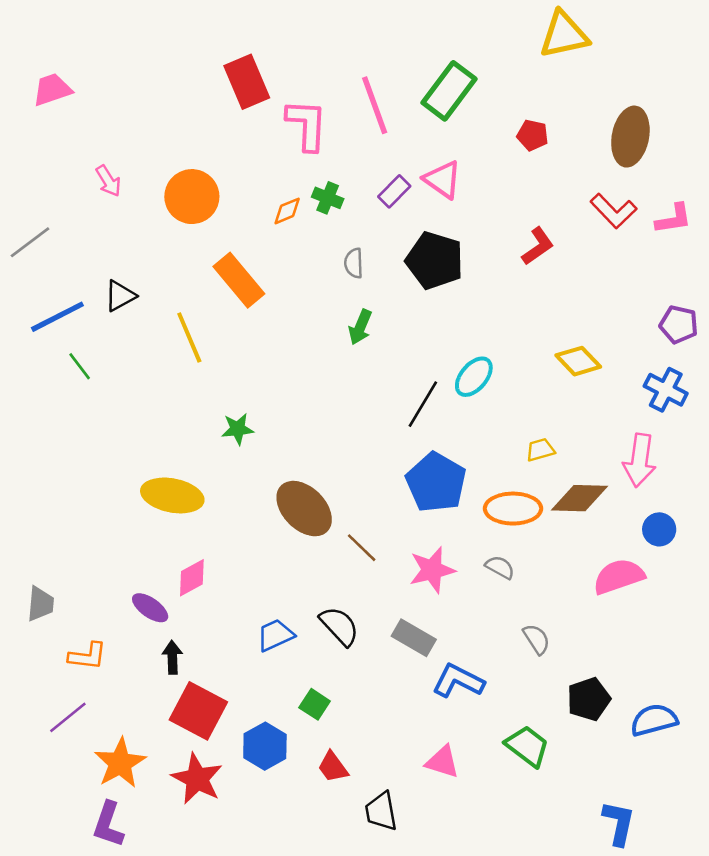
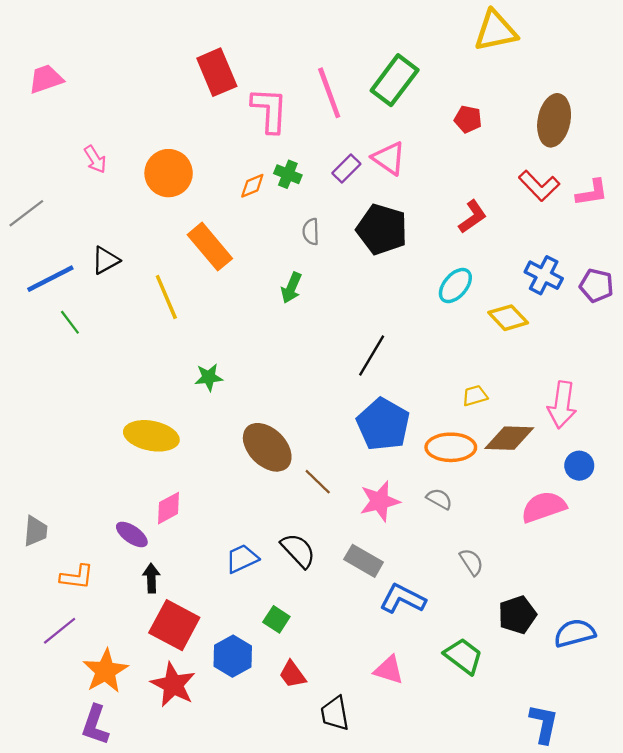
green arrow: (360, 327) -> (291, 288), moved
cyan ellipse: (474, 377) -> (455, 286), moved
blue cross: (666, 390) -> (544, 275), moved

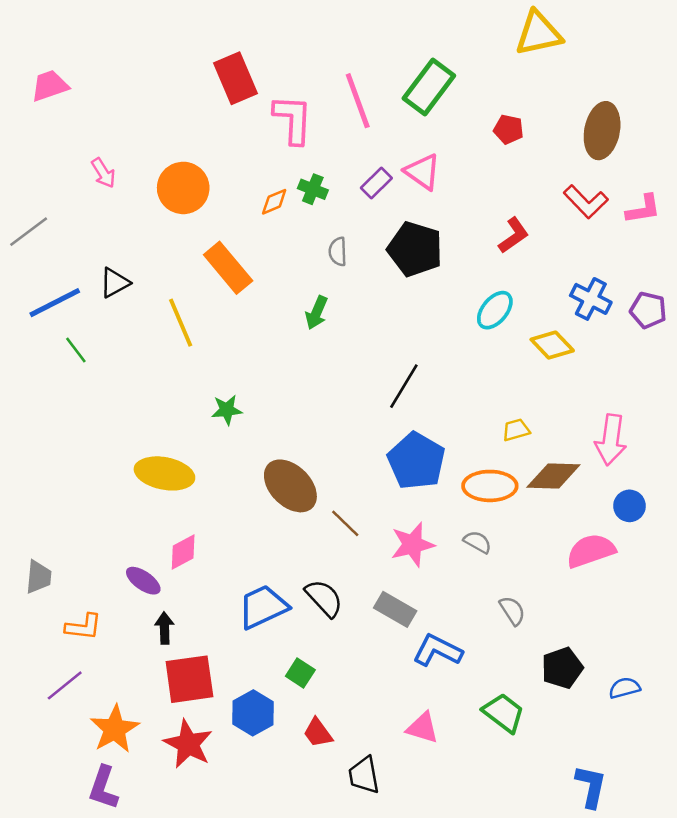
blue trapezoid: (242, 559) -> (263, 607), size x1.4
red square: (174, 625) -> (189, 679), turned -36
blue semicircle: (575, 633) -> (625, 688), size x0.7

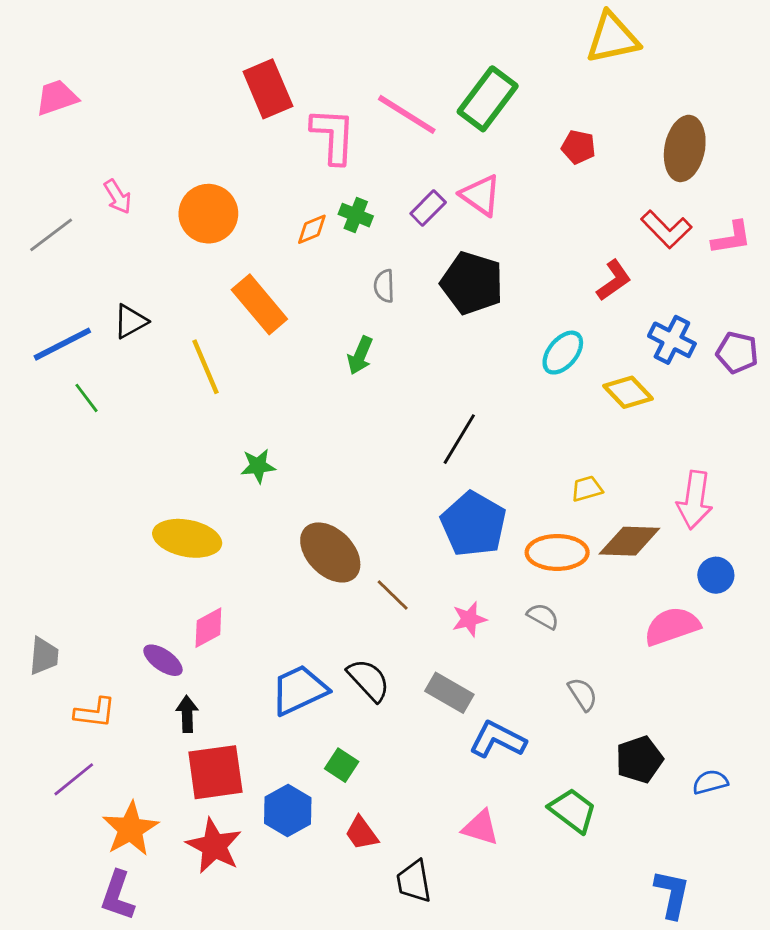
pink line: (358, 101) -> (407, 114), turned -38
gray line: (29, 232) -> (51, 235), moved
red L-shape: (514, 235) -> (614, 280), moved
pink star: (413, 545) -> (469, 619), size x0.7

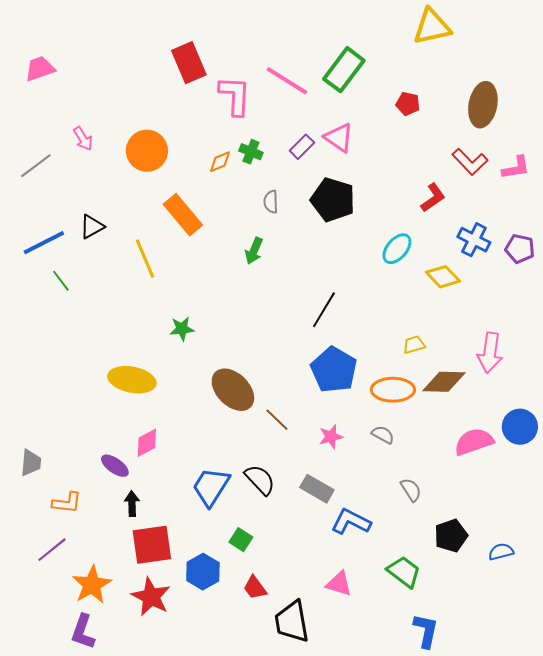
blue circle: (716, 575) -> (520, 427), moved, size x1.4
blue trapezoid: (299, 690) -> (211, 487), turned -33
black trapezoid: (414, 881) -> (292, 622), size x1.4
blue L-shape: (672, 894) -> (426, 631), moved

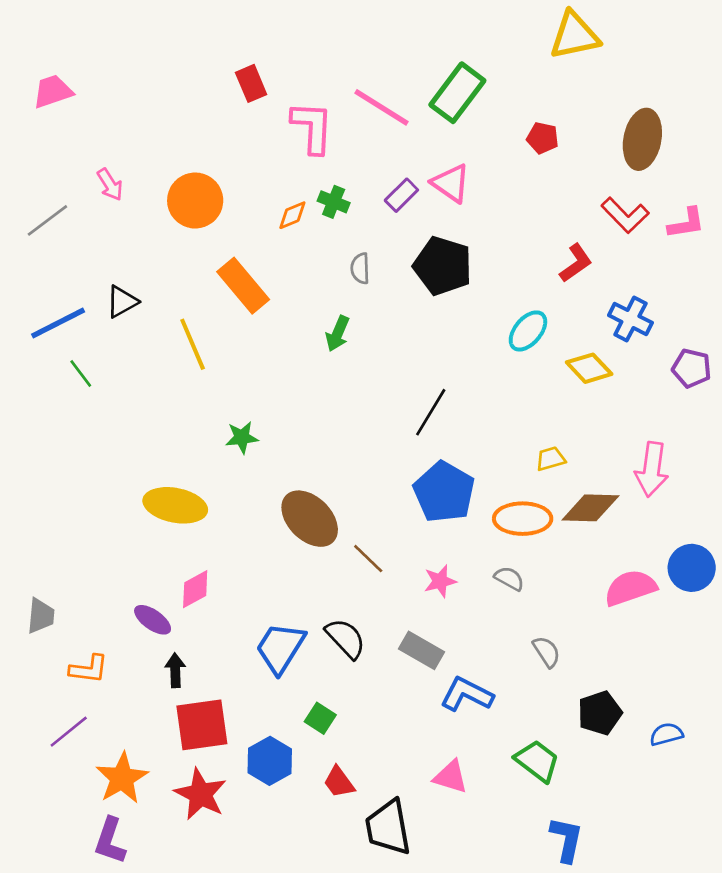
red rectangle: (189, 63) -> (251, 83), size x0.7
purple pentagon: (520, 249) -> (692, 368), moved

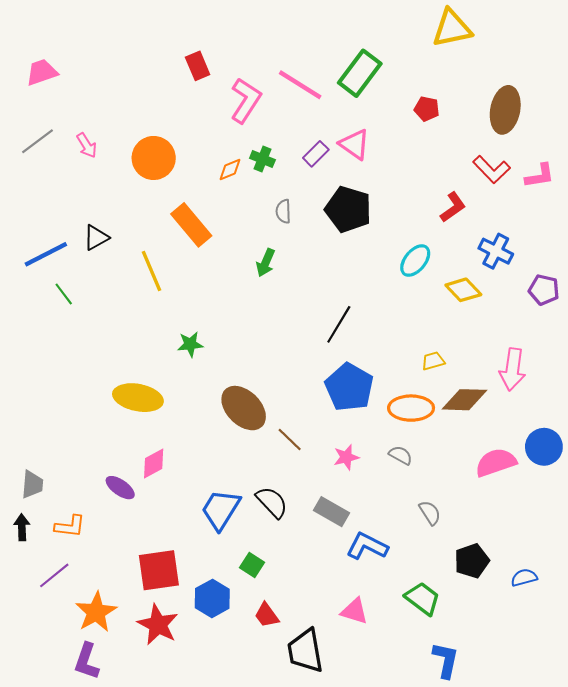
pink L-shape: (312, 127) -> (246, 100), turned 30
gray line: (47, 220) -> (38, 141), moved
black arrow: (175, 670) -> (22, 527), moved

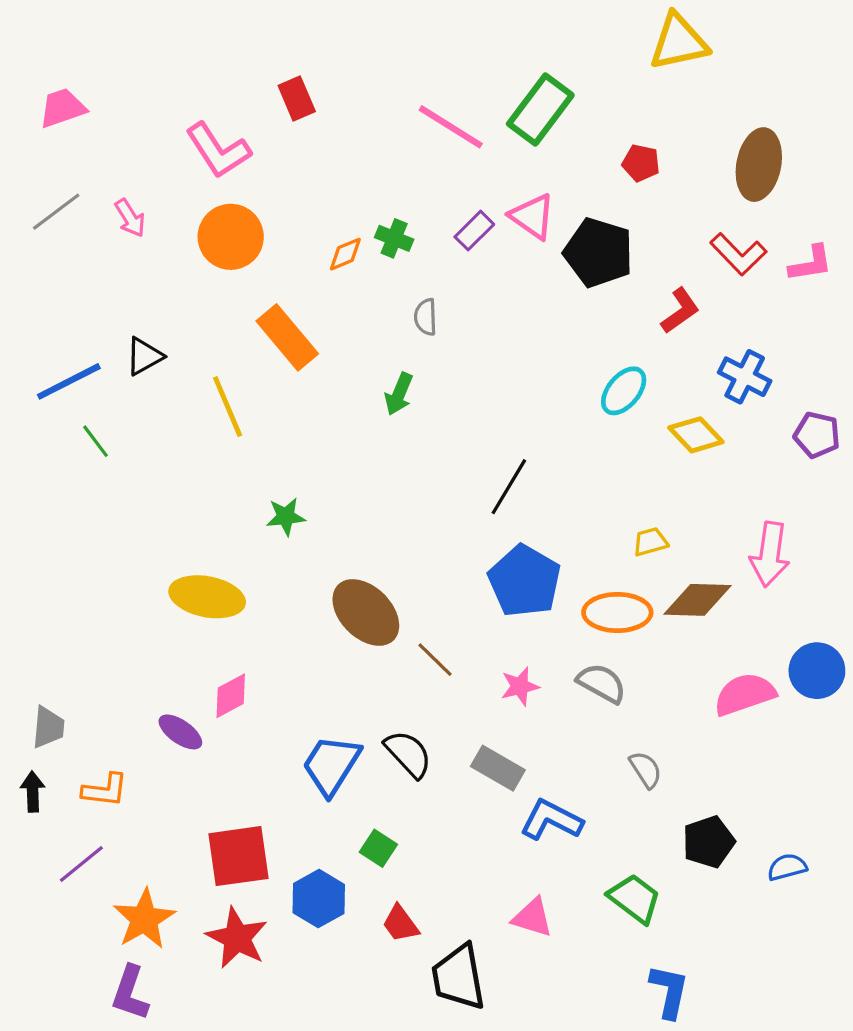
pink L-shape: (246, 100) -> (218, 150), moved, turned 114
black pentagon: (348, 209) -> (598, 253), moved
gray semicircle: (401, 455) -> (602, 683), size x1.4

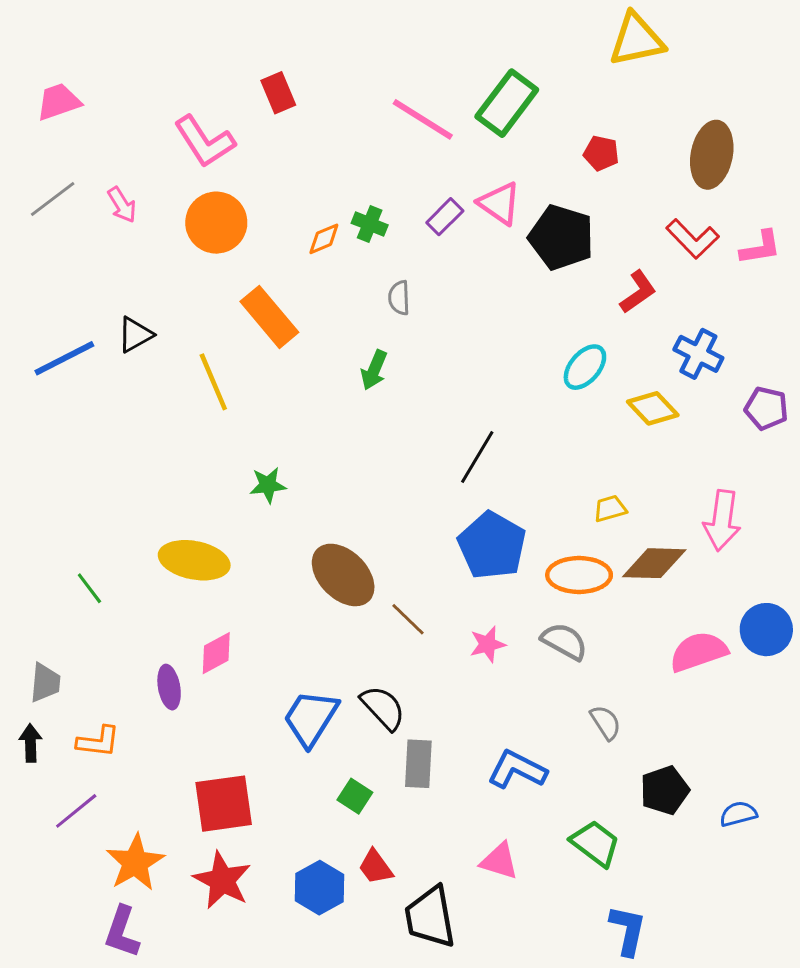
green line: (95, 441) -> (89, 588), moved
purple ellipse: (180, 732) -> (169, 687), turned 45
gray rectangle: (498, 768) -> (418, 764), moved, turned 63
blue hexagon: (319, 899) -> (320, 888), moved

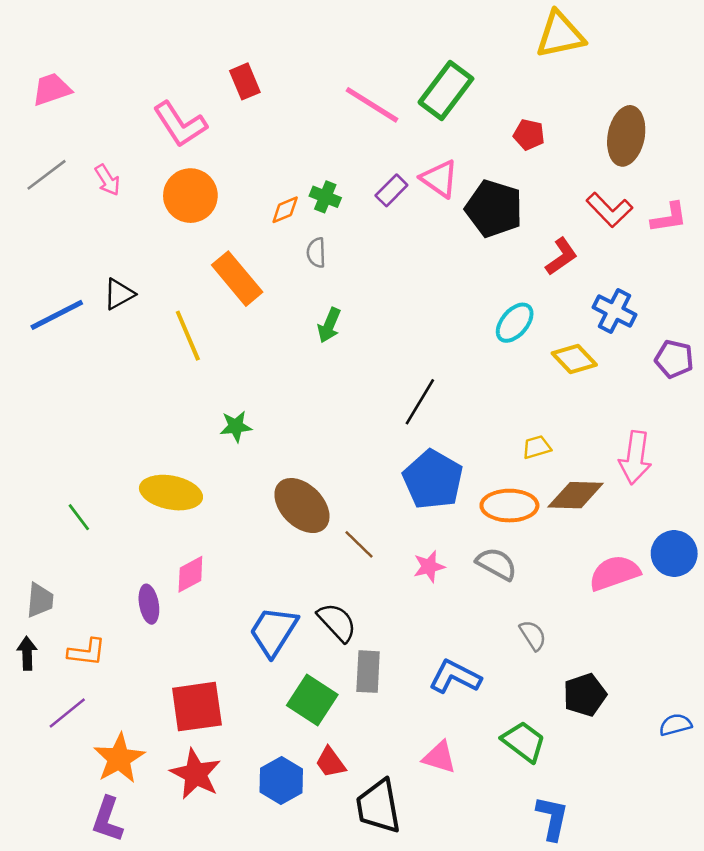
gray semicircle: (399, 298) -> (316, 253), moved
green square: (355, 796) -> (312, 700), size x1.6
blue semicircle: (738, 814) -> (675, 725), moved

